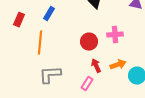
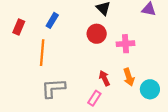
red circle: (89, 42) -> (97, 34), moved
orange arrow: (118, 65) -> (129, 77), turned 91

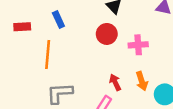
blue rectangle: (52, 20) -> (58, 19), turned -56
red rectangle: (19, 27) -> (22, 27), turned 64

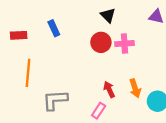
pink cross: (138, 45) -> (124, 44), moved
orange line: (48, 54) -> (28, 73), moved

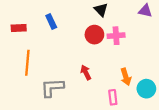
red arrow: (109, 89) -> (86, 72), moved
pink rectangle: (99, 111) -> (113, 97), moved, turned -40

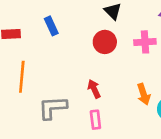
pink cross: (116, 36) -> (145, 42), moved
pink rectangle: (113, 97) -> (95, 120), moved

